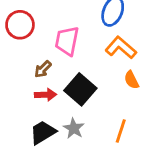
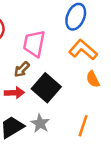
brown arrow: (43, 69) -> (22, 69), moved

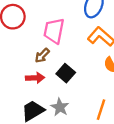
black square: (46, 88) -> (66, 73), size x0.7

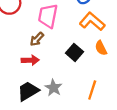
black square: (66, 73) -> (74, 52), moved

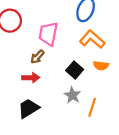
orange semicircle: (101, 48) -> (101, 66), turned -56
gray star: (53, 88) -> (72, 95), moved

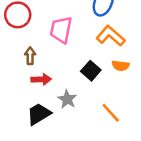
brown arrow: (37, 57) -> (30, 56), moved, turned 136
gray star: (72, 95) -> (67, 99), moved
orange line: (92, 107) -> (111, 113), turned -60

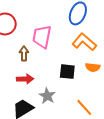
brown arrow: (30, 56) -> (24, 54), moved
black square: (91, 71) -> (67, 72), turned -35

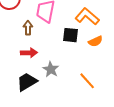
orange semicircle: (93, 67) -> (95, 41), turned -32
black square: (67, 72) -> (71, 35), moved

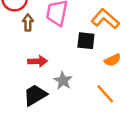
brown arrow: (28, 28) -> (28, 23), moved
orange semicircle: (95, 41) -> (112, 60), moved

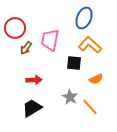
brown arrow: (28, 23) -> (26, 48), turned -144
gray star: (63, 81) -> (70, 97), moved

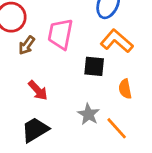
orange semicircle: (96, 79) -> (125, 89), turned 104
red arrow: (34, 80) -> (38, 90), turned 49

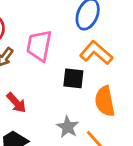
orange semicircle: (125, 89) -> (105, 101), size x1.5

